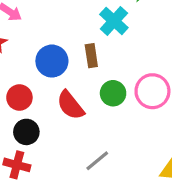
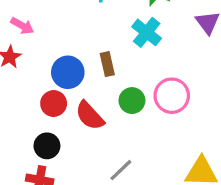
cyan cross: (114, 21) -> (147, 32), moved
red circle: (19, 98) -> (54, 104), moved

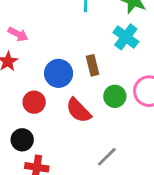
red circle: (54, 104) -> (34, 102), moved
black circle: (47, 146) -> (22, 140), moved

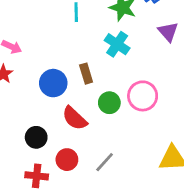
red circle: (34, 102) -> (67, 160), moved
black circle: (22, 140) -> (36, 137), moved

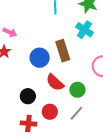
brown rectangle: (86, 74) -> (63, 51), size x1.5
green circle: (109, 103) -> (77, 90), moved

